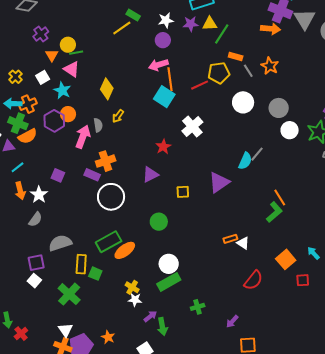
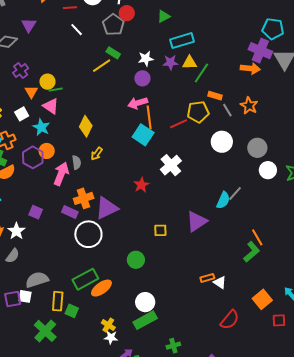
purple triangle: (150, 175) -> (107, 208), moved, size x1.4
white square: (34, 281) -> (25, 296), moved, turned -32

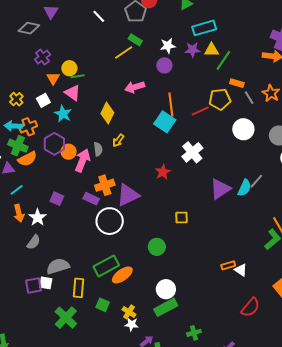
pink arrow: (138, 103) -> (135, 87), moved
orange circle: (47, 151) -> (69, 152), moved
purple triangle: (197, 221) -> (220, 189), moved
green square: (72, 311) -> (103, 305), moved

